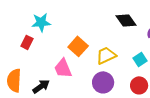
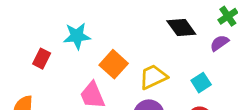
cyan star: (41, 22) -> (77, 36), moved

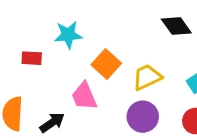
red rectangle: (42, 59) -> (32, 58), turned 66

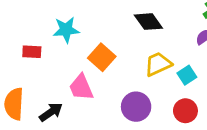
black diamond: (176, 26) -> (148, 22), moved
yellow trapezoid: (147, 77) -> (158, 64), moved

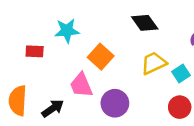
purple circle: (136, 107) -> (115, 103), moved

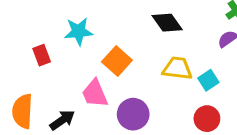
red rectangle: (35, 51) -> (42, 55), turned 66
yellow trapezoid: (154, 63) -> (177, 68), turned 32

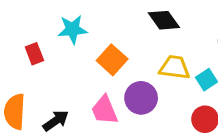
pink trapezoid: (95, 93) -> (104, 110), moved
purple circle: (133, 114) -> (141, 98), moved

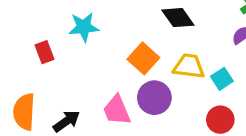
orange square: (112, 60) -> (143, 58), moved

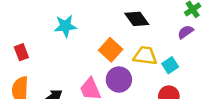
red rectangle: (45, 52) -> (21, 52), moved

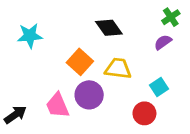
cyan square: (170, 65) -> (159, 87), moved

